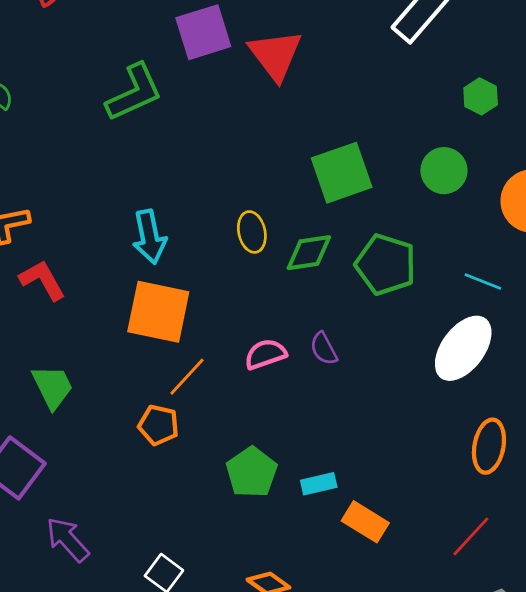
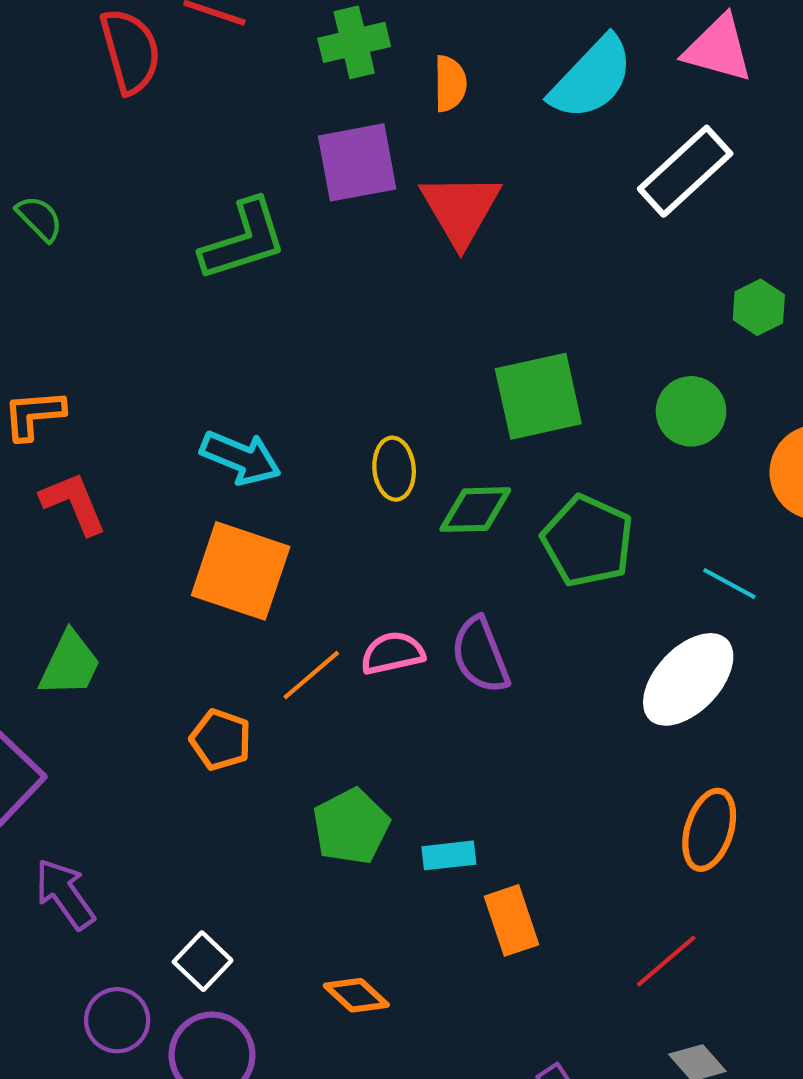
cyan arrow: (149, 237) -> (241, 458), turned -63
purple semicircle: (324, 349) -> (480, 655), size x1.5
orange line: (187, 377) -> (311, 675), moved
green trapezoid: (53, 387) -> (70, 664), turned 45
orange rectangle: (365, 522) -> (511, 920), turned 33

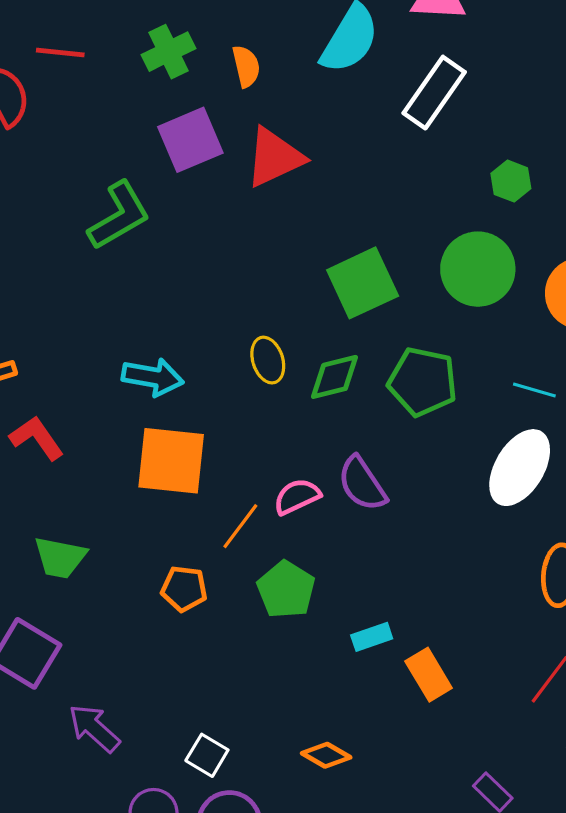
red triangle: (461, 209) -> (274, 157), turned 48
green circle: (691, 411) -> (478, 269), size x1.4
green trapezoid: (70, 664) -> (60, 558), turned 88
green pentagon: (351, 826) -> (286, 590), moved

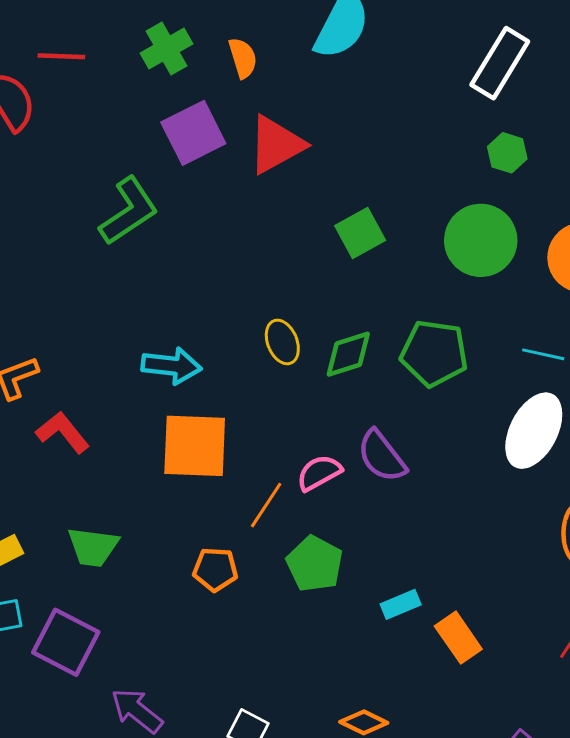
white rectangle: (434, 93) -> (500, 63), moved
green square: (363, 283) -> (360, 233), moved, size x0.7

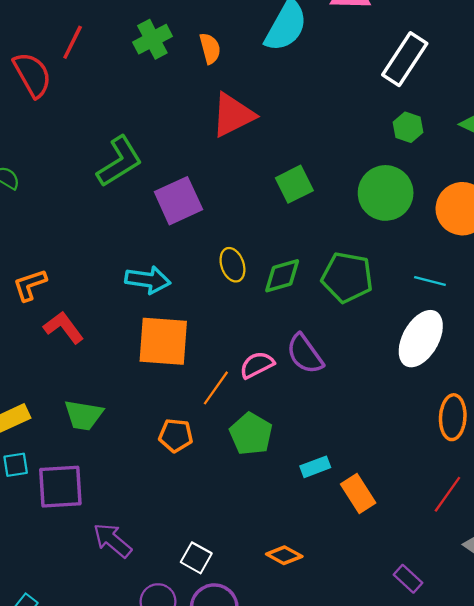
red line: (61, 56) -> (73, 42), turned -68
purple square: (193, 133) -> (178, 201), moved
purple square: (66, 642) -> (60, 487), turned -33

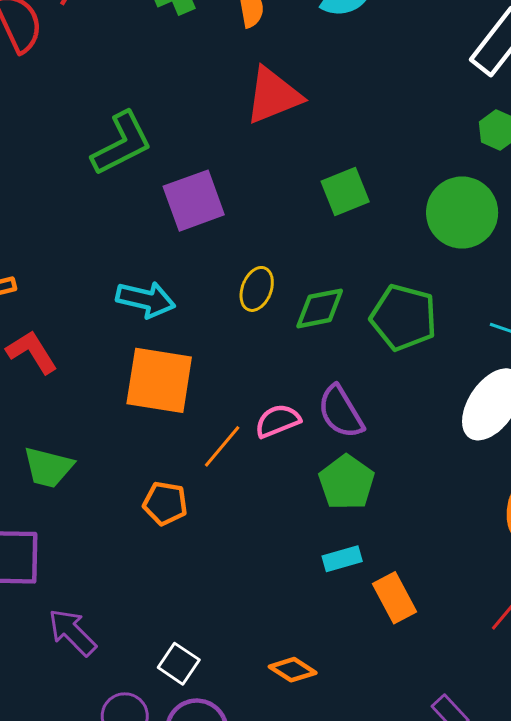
yellow ellipse: (232, 265) -> (257, 289), turned 36
green pentagon: (251, 434) -> (347, 482), moved

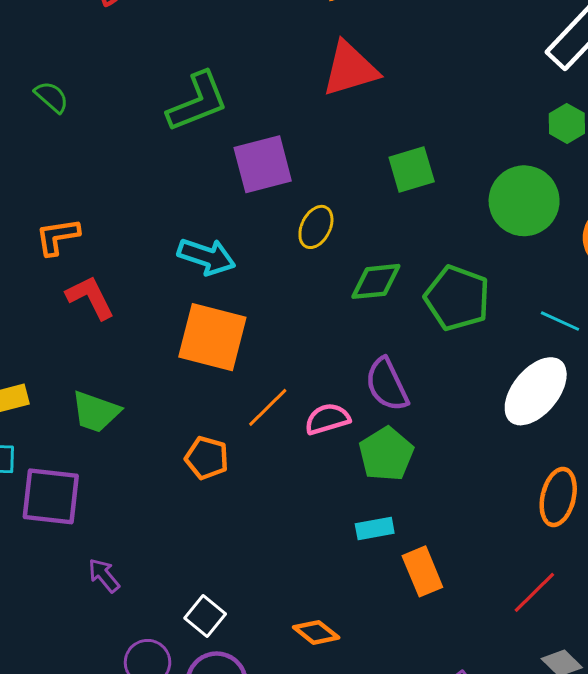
yellow ellipse: (257, 289) -> (316, 227), moved
pink semicircle: (278, 421) -> (327, 419), moved
purple arrow: (72, 632) -> (104, 575), size x0.7

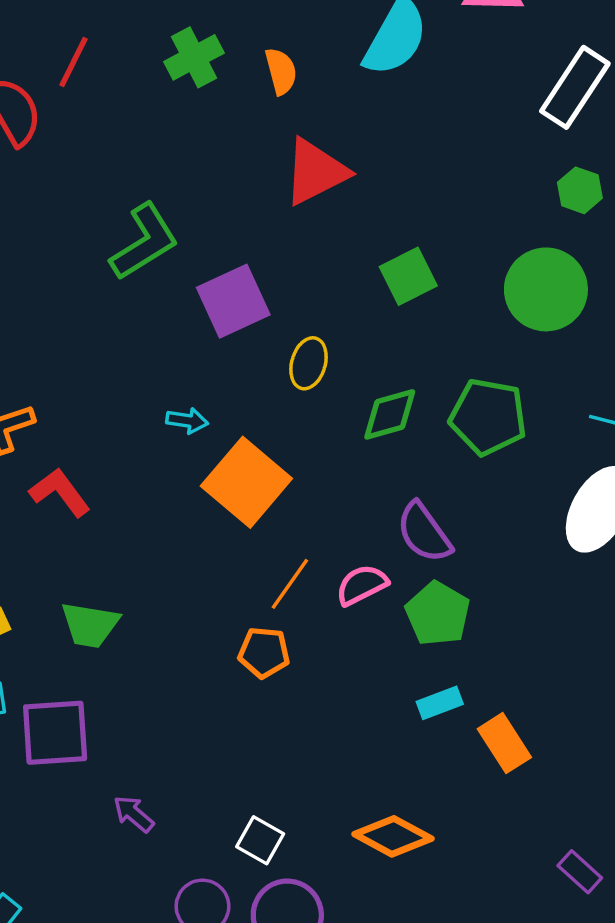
cyan arrow: (207, 257) -> (187, 421), size x0.6
orange square: (212, 337) -> (246, 482), moved, turned 36
orange pentagon: (207, 458) -> (264, 652), moved
orange diamond: (316, 632) -> (393, 836), size x1.4

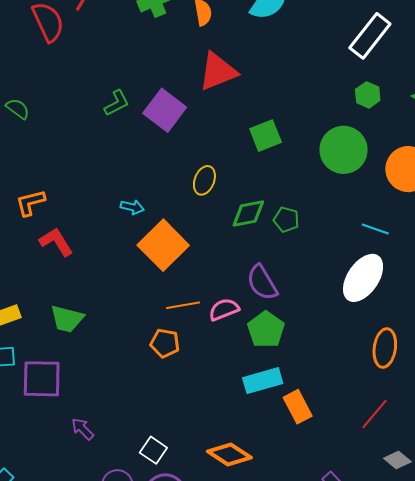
green L-shape: (144, 242) -> (117, 103), size x0.6
purple square: (233, 301) -> (165, 110), moved, turned -33
green pentagon: (488, 417) -> (286, 220), moved, size x0.6
orange line: (290, 584) -> (183, 305), turned 40
cyan rectangle: (440, 703) -> (263, 381), size x1.5

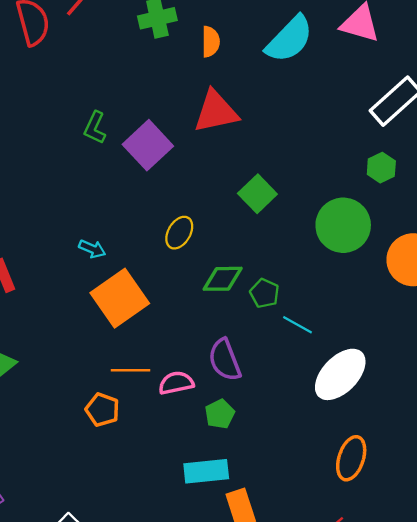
green L-shape: (117, 103) -> (95, 128), turned 132
green square: (266, 136) -> (257, 194), turned -32
cyan line: (375, 229) -> (298, 325), moved
green pentagon: (266, 330) -> (220, 414), size x0.7

